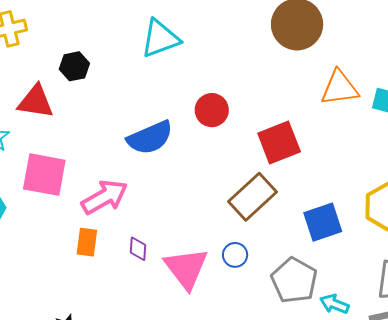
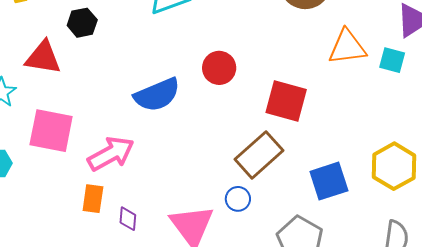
red square: (279, 143) -> (286, 101), turned 36
purple diamond: (138, 249) -> (128, 219), moved
blue circle: (235, 255) -> (238, 199), moved

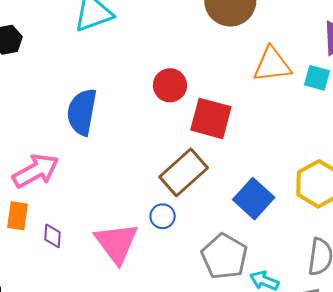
red circle: (219, 68) -> (170, 85), moved
blue semicircle: (157, 95) -> (82, 112), turned 123
blue square: (329, 181) -> (254, 199), turned -30

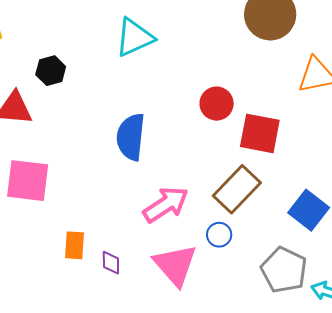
pink arrow: (36, 171) -> (166, 205), moved

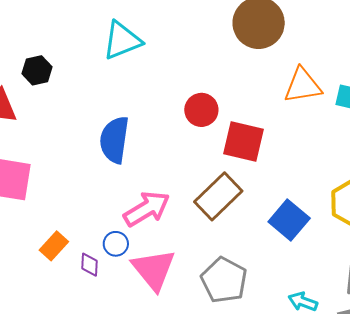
blue circle: (219, 235) -> (116, 244), moved
orange rectangle: (75, 245) -> (54, 246), turned 36
gray pentagon: (284, 270) -> (224, 280), moved

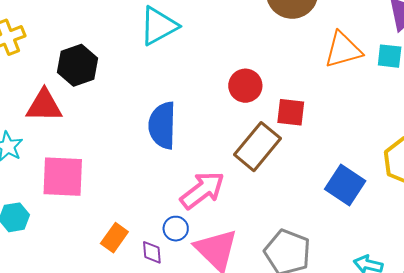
black hexagon: (37, 70) -> (77, 65), size x1.4
red square: (243, 142) -> (291, 112), size x0.7
brown rectangle: (218, 196) -> (257, 147), moved

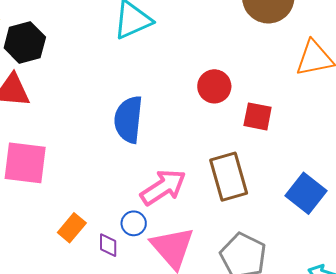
black hexagon: (77, 65) -> (25, 42), moved
brown rectangle: (257, 147) -> (229, 177), moved, turned -60

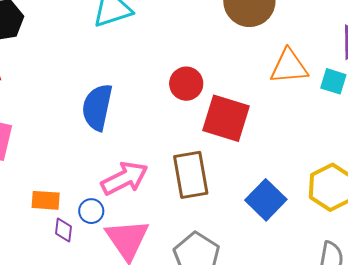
red square: (258, 116) -> (226, 118), size x1.6
orange rectangle: (72, 228) -> (46, 200), moved, turned 48

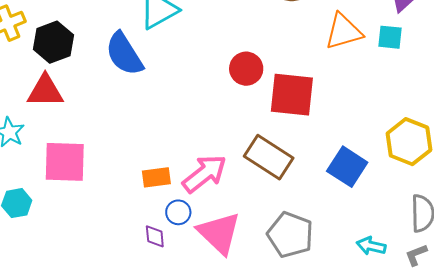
blue semicircle: (97, 107) -> (124, 54), moved, turned -33
brown rectangle: (191, 175) -> (269, 157), turned -36
orange rectangle: (46, 200) -> (156, 177), moved

